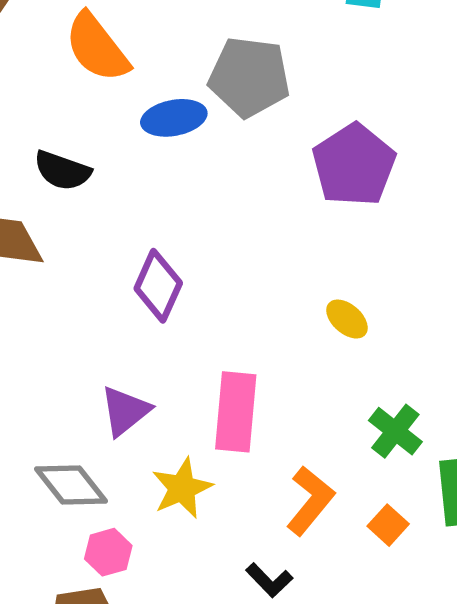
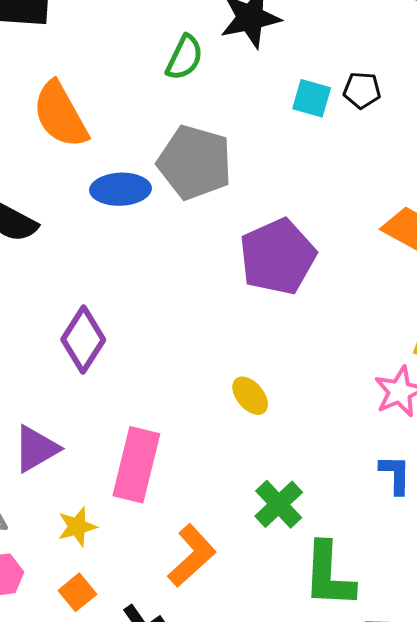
yellow star: (182, 488) -> (77, 527), size x0.7
orange square: (388, 525) -> (77, 592), moved

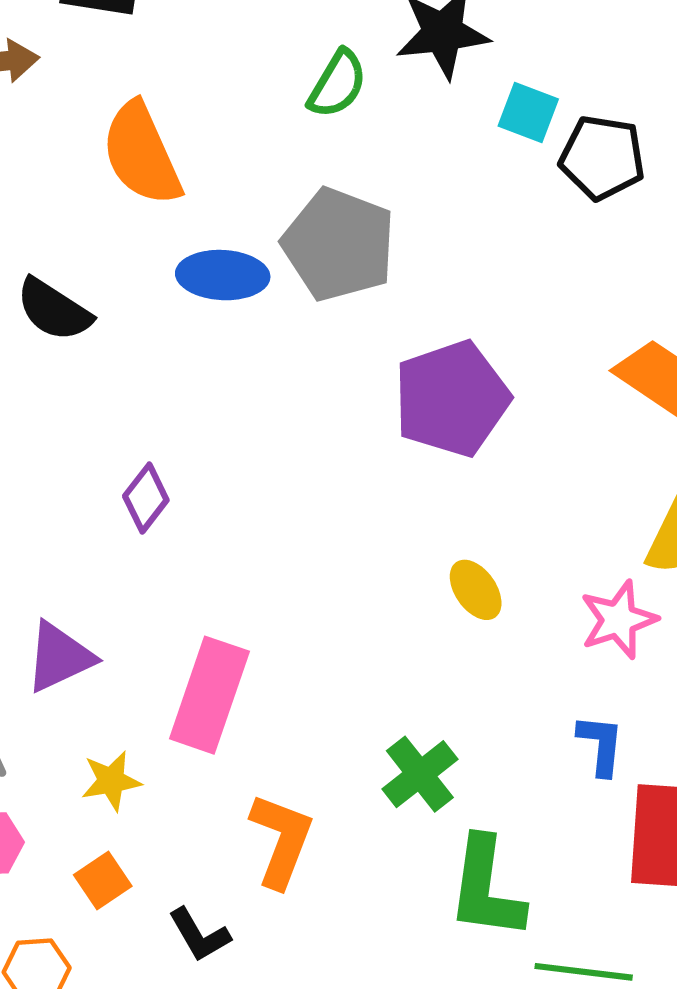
black pentagon: (362, 90) -> (602, 158), size x1.5
cyan square: (312, 98) -> (528, 112), moved
purple diamond: (83, 340) -> (146, 498), size x0.7
yellow ellipse: (250, 396) -> (476, 590), moved
orange L-shape: (192, 556) -> (281, 840), turned -32

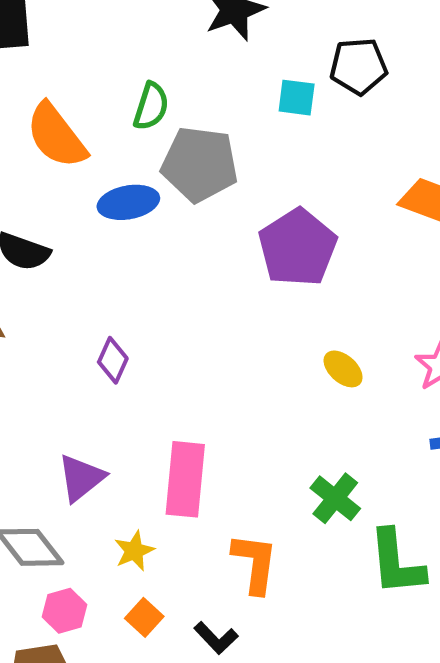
green semicircle: (337, 84) -> (151, 106), moved
cyan square: (528, 112) -> (297, 98), moved

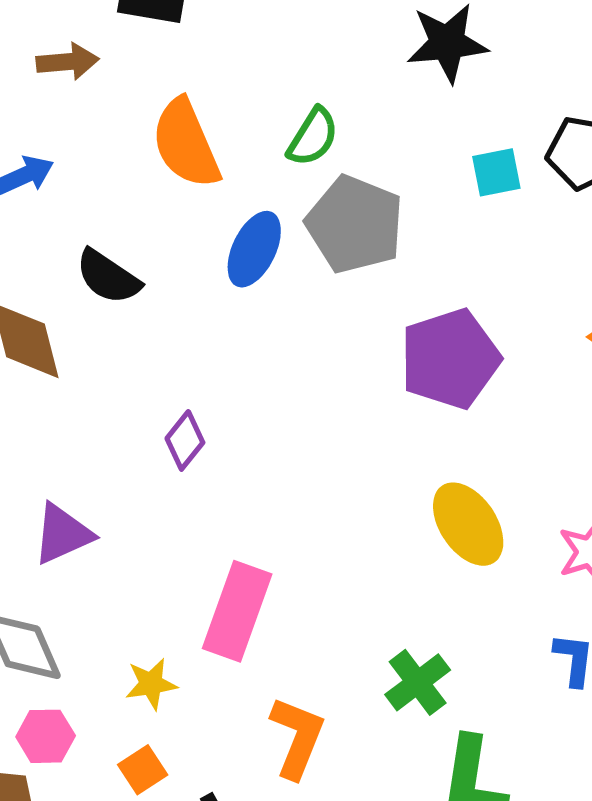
cyan square: (297, 98) -> (496, 172), turned -33
blue ellipse: (128, 202) -> (254, 249), turned -68
yellow ellipse: (343, 369) -> (468, 524), size x1.6
purple triangle: (81, 478) -> (63, 534), moved

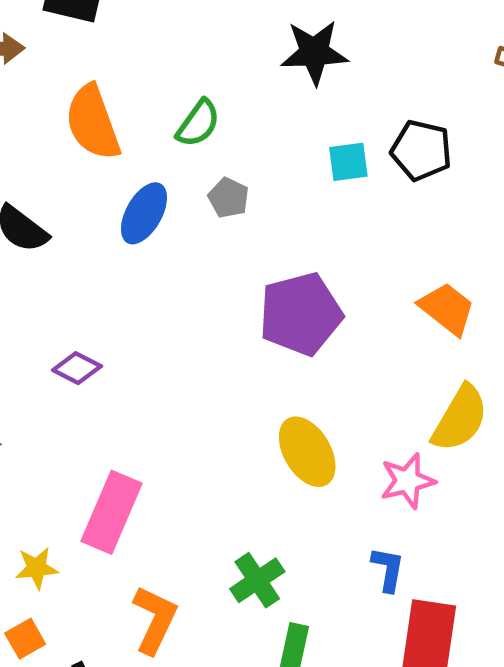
gray pentagon: (355, 224) -> (229, 198), size x0.5
purple diamond: (185, 440) -> (77, 368), turned 75

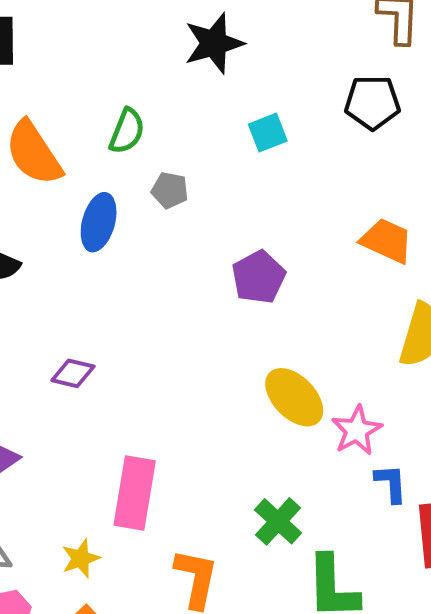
black pentagon: (421, 150) -> (372, 102), moved
purple pentagon: (301, 314) -> (259, 277), size x0.7
pink star: (407, 481) -> (357, 430), moved

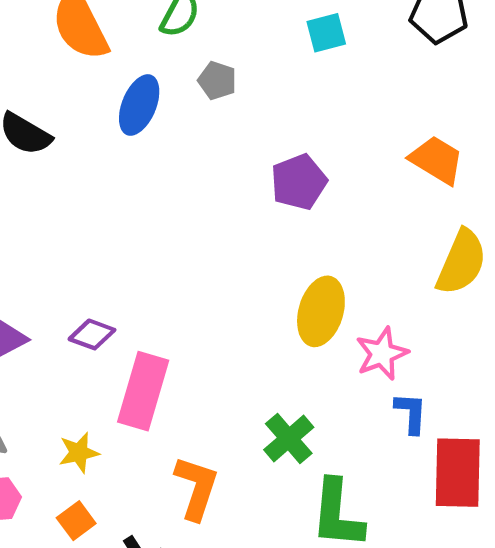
purple diamond: (73, 373) -> (92, 334), moved
yellow ellipse: (294, 397) -> (321, 311), turned 54

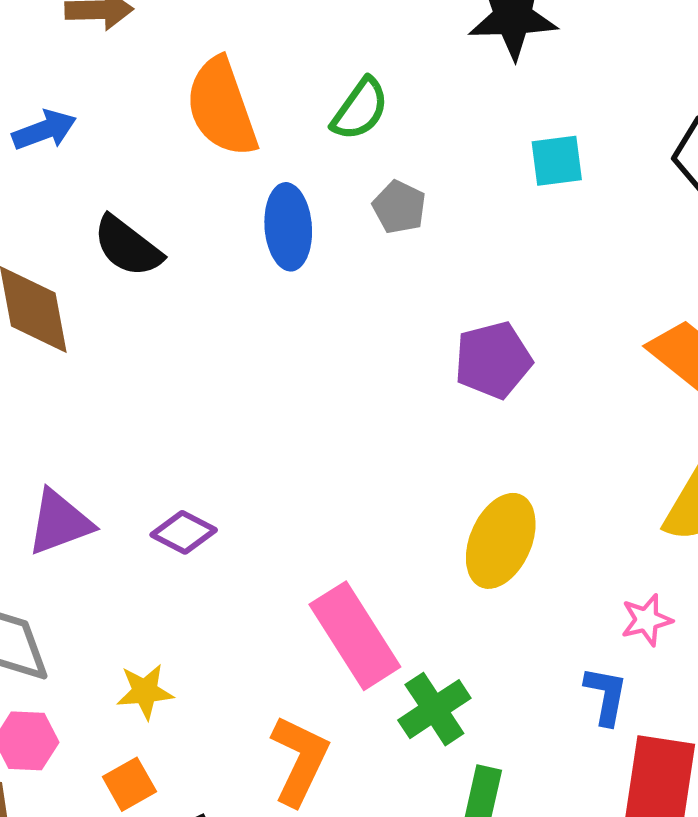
blue ellipse: (139, 105) -> (288, 227), turned -34
pink star: (382, 354) -> (647, 620), moved, size x0.7
pink rectangle: (143, 391) -> (355, 636), moved, turned -56

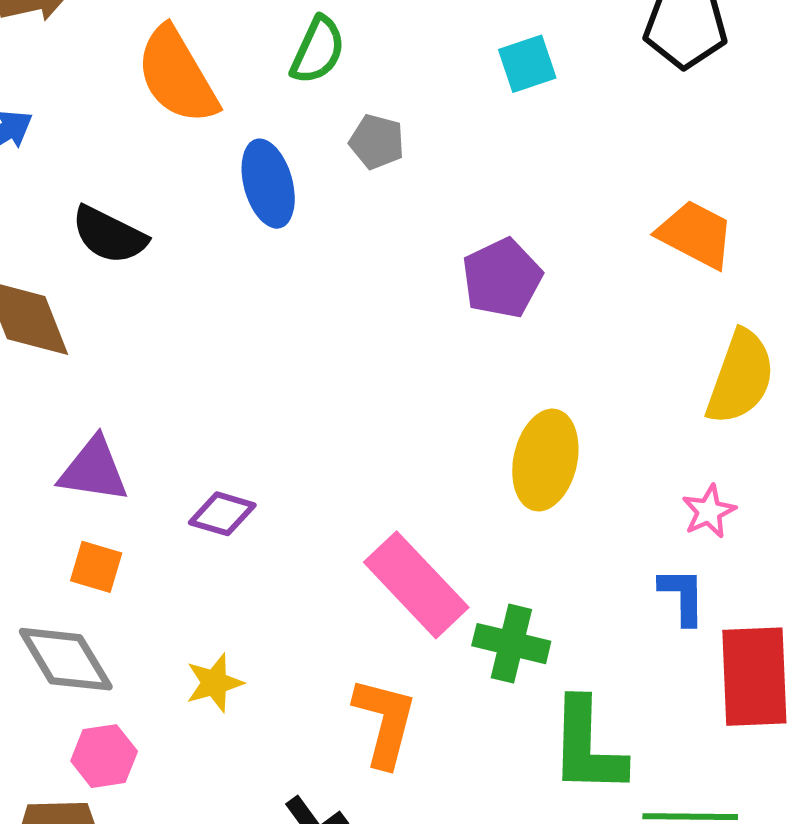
purple triangle: (59, 522) -> (94, 470), moved, turned 40
green cross: (434, 709) -> (511, 644), turned -32
orange square: (129, 784) -> (96, 567), moved, turned -33

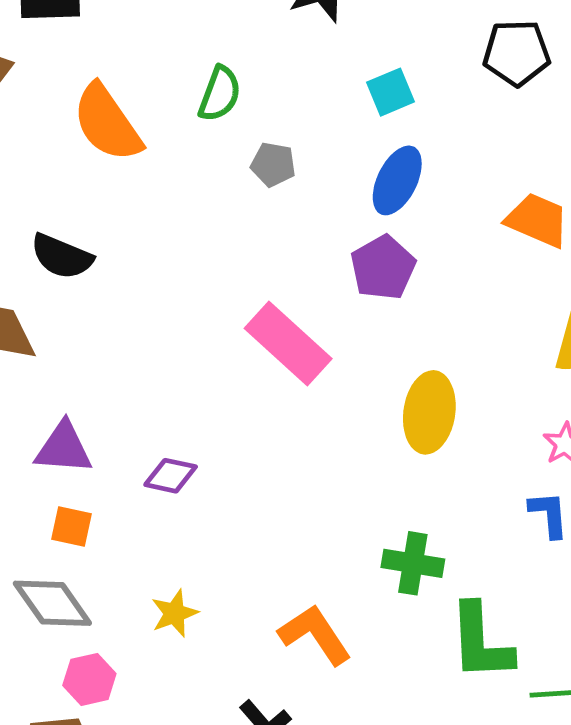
blue ellipse: (268, 184) -> (397, 180), moved, turned 46
pink rectangle: (416, 585) -> (288, 343), moved
orange L-shape: (385, 722) -> (315, 635), turned -44

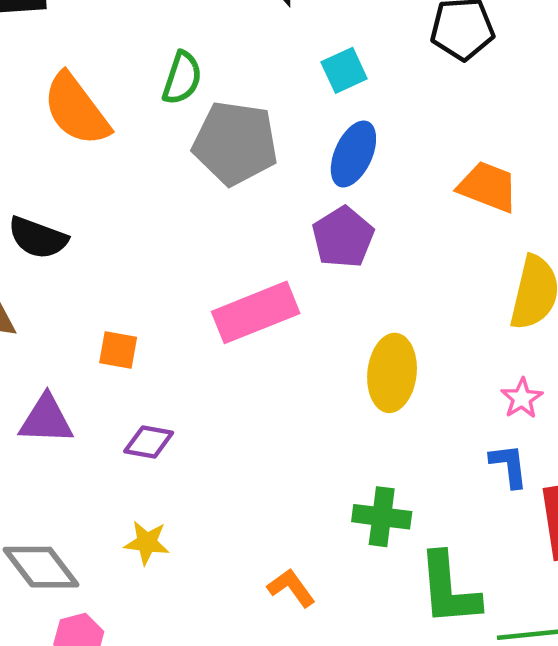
gray pentagon: (273, 164) -> (235, 143), size x2.0
pink rectangle: (288, 343) -> (256, 312), turned -62
orange square: (71, 526) -> (118, 350), moved
yellow star: (174, 613) -> (147, 543), moved, turned 30
orange L-shape: (315, 635) -> (291, 588), size x0.7

